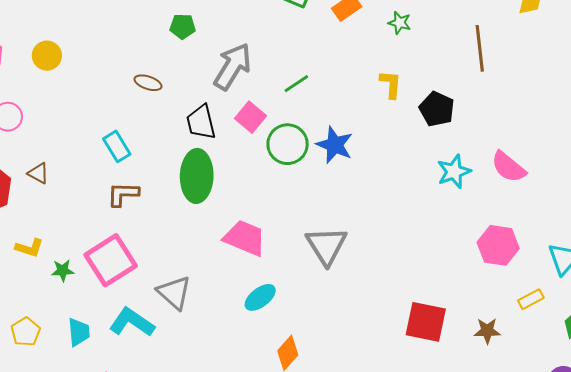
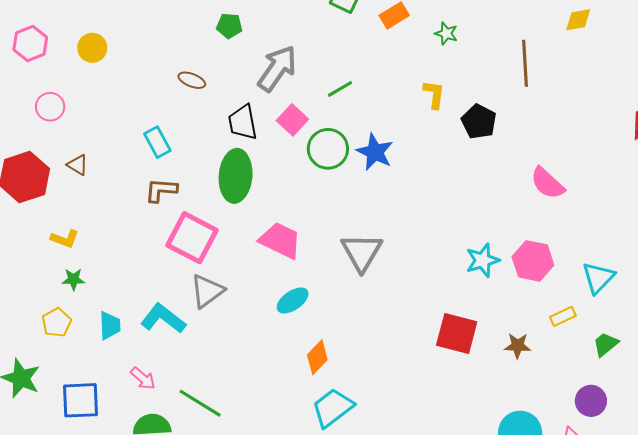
cyan star: (454, 172) -> (483, 260), moved
pink square: (111, 260) -> (192, 238), moved, turned -33
green star: (63, 271) -> (73, 279), moved
gray triangle: (174, 293) -> (207, 291), turned 39

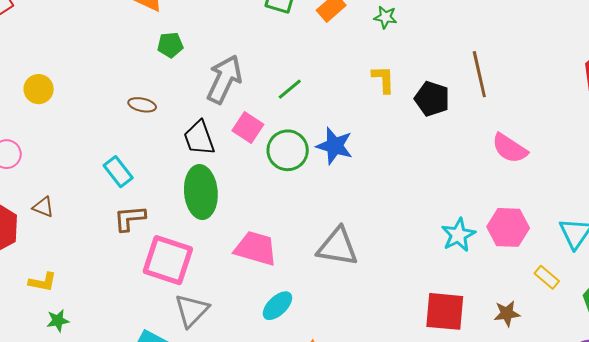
brown line: (525, 63) -> (479, 74), moved
gray triangle: (362, 252) -> (338, 247), turned -42
yellow rectangle: (563, 316) -> (547, 277), turned 75

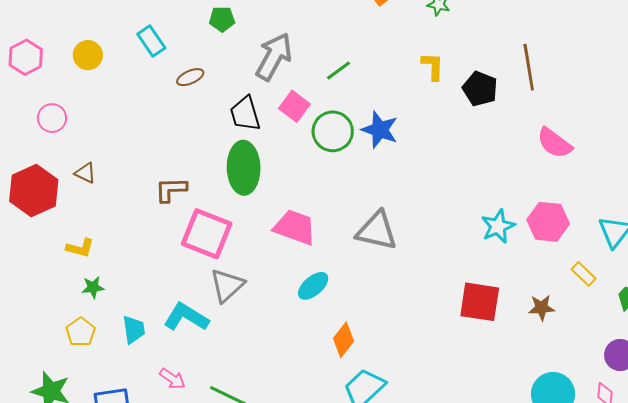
brown ellipse: (142, 105) -> (190, 77), turned -40
cyan rectangle: (118, 172) -> (151, 41), moved

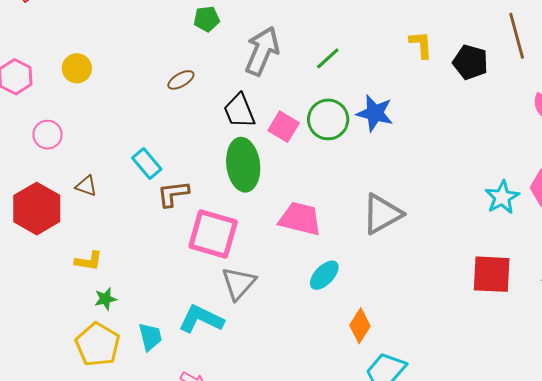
cyan rectangle: (151, 41) -> (147, 164), moved
pink square: (294, 106) -> (284, 127), moved
gray triangle: (377, 231) -> (382, 214), turned -36
yellow pentagon: (81, 332) -> (98, 345), size x1.5

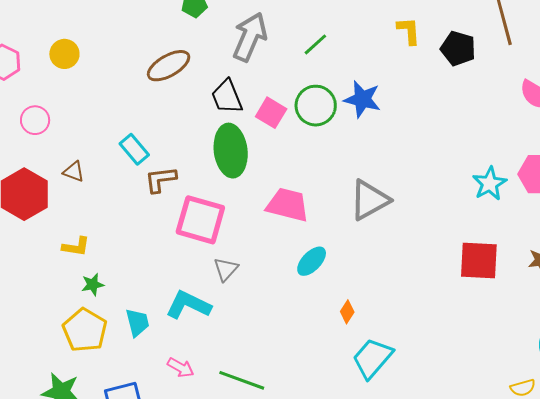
brown ellipse: (181, 80) -> (169, 66), size x1.6
gray triangle: (239, 283) -> (226, 269), size x0.7
orange diamond: (360, 326) -> (347, 312), size x0.7

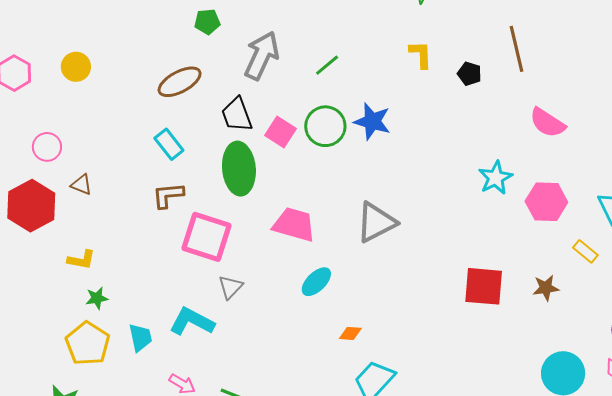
black pentagon: (458, 48) -> (469, 74), size x0.7
pink circle: (35, 120) -> (47, 147), moved
cyan rectangle: (134, 149) -> (169, 144), moved
cyan star: (490, 184) -> (495, 178), moved
orange diamond: (347, 312) -> (350, 333), turned 60

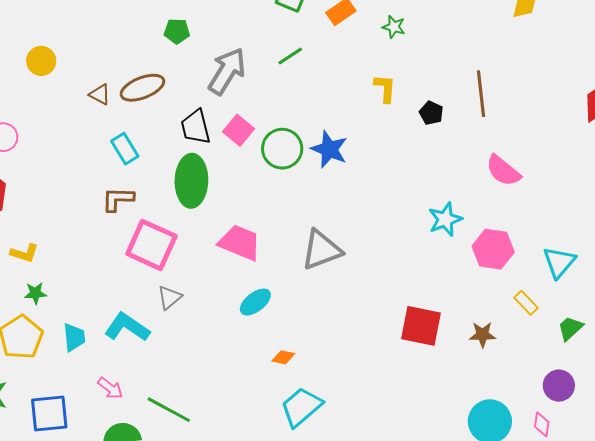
green line: (327, 65) -> (290, 56), moved
pink square: (281, 132) -> (238, 130), moved
brown triangle: (81, 185) -> (100, 94), moved

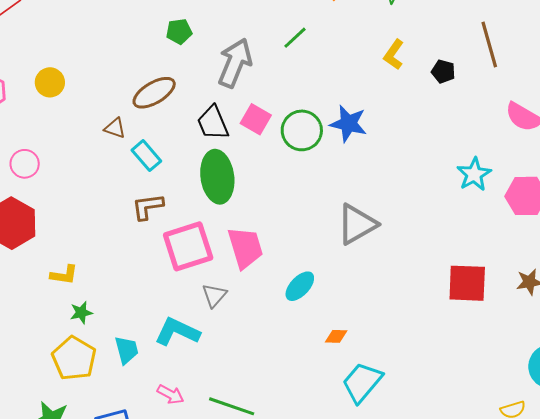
yellow L-shape: (385, 88) -> (394, 55), turned -140
brown triangle: (100, 94) -> (115, 128), moved
pink trapezoid: (240, 243) -> (245, 248), moved, turned 60
pink square: (151, 245) -> (188, 246), turned -33

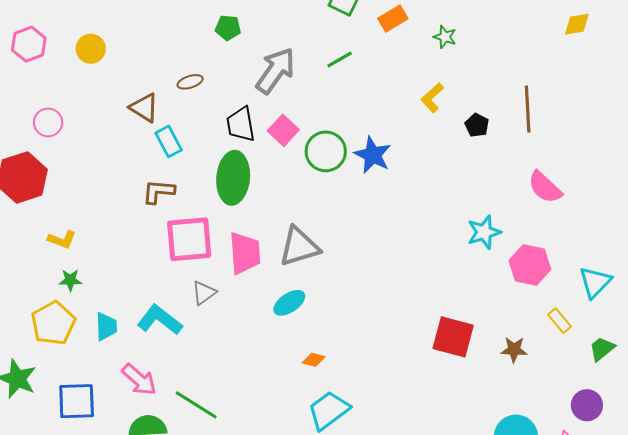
brown ellipse: (154, 93) -> (190, 82), size x0.6
brown triangle: (115, 128) -> (144, 108), size x1.4
gray triangle: (357, 224) -> (299, 247), moved
pink arrow: (170, 394) -> (139, 380), size x1.4

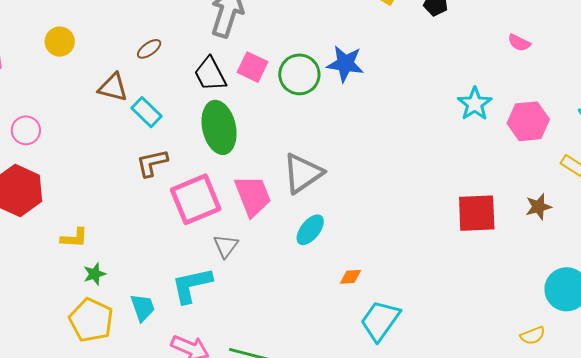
yellow circle: (91, 49) -> (60, 42), moved
pink semicircle: (545, 187) -> (519, 43), size x0.6
cyan L-shape: (160, 320) -> (192, 285), turned -33

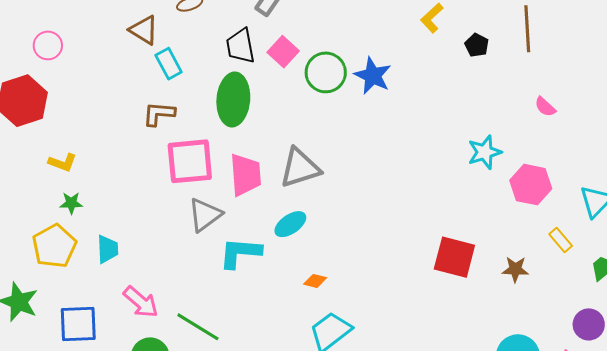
gray triangle: (226, 246) -> (205, 215), size x1.4
cyan L-shape: (192, 285) -> (240, 253), moved

